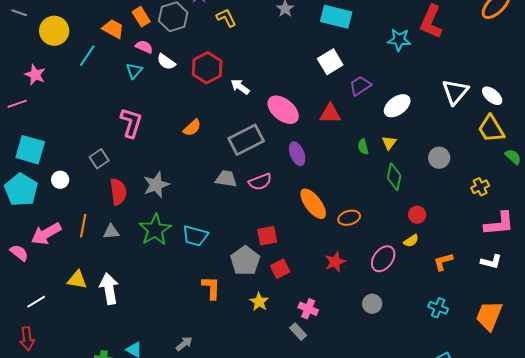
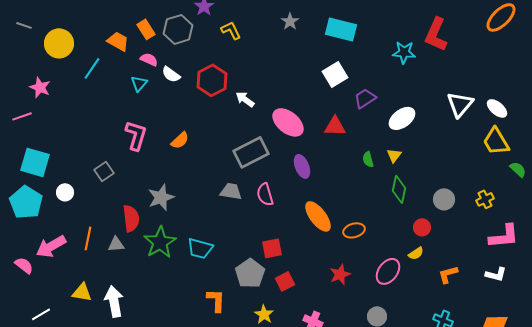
orange semicircle: (192, 128) -> (180, 140), moved
gray circle: (439, 158) -> (444, 199), moved
pink semicircle: (260, 182) -> (265, 194), turned 95
red semicircle: (118, 192) -> (131, 218), moved

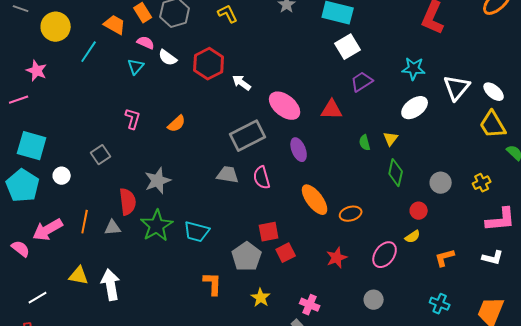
cyan star: (404, 52) -> (414, 69), moved
white square: (335, 74) -> (348, 47), moved
white ellipse: (402, 118) -> (415, 108), moved
pink L-shape: (136, 135) -> (133, 119), size x0.7
red square: (285, 281) -> (286, 253), moved

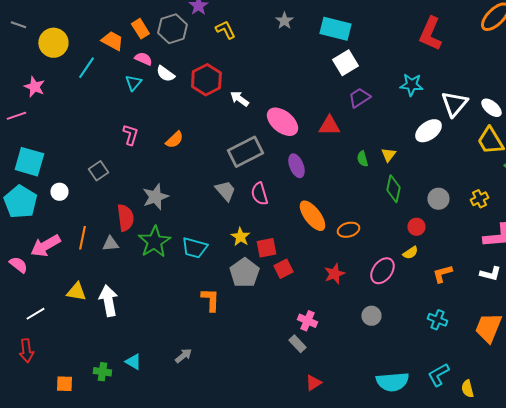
white ellipse: (415, 108) -> (428, 131), moved
gray trapezoid: (228, 175) -> (225, 191), turned 40
yellow star: (261, 298) -> (240, 237), moved

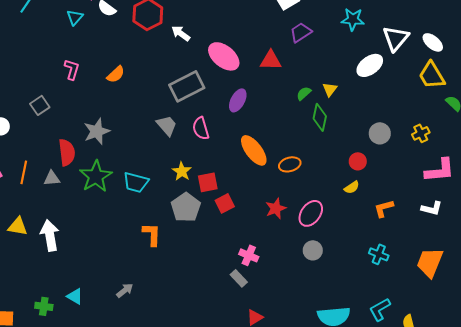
green semicircle: (362, 159) -> (304, 93), turned 63
purple ellipse: (296, 166) -> (238, 100), turned 50
green diamond: (393, 189) -> (320, 117), moved
pink ellipse: (382, 271) -> (311, 213), moved

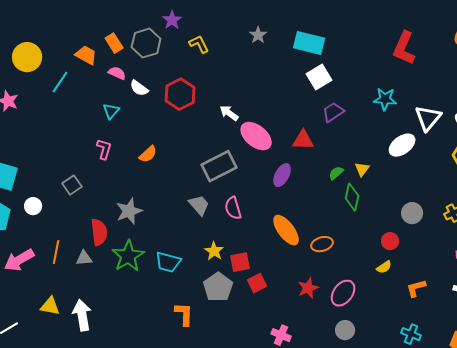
cyan triangle: (75, 17) -> (111, 111), moved
white arrow: (181, 33) -> (229, 113), moved
purple ellipse: (238, 100) -> (282, 175), moved

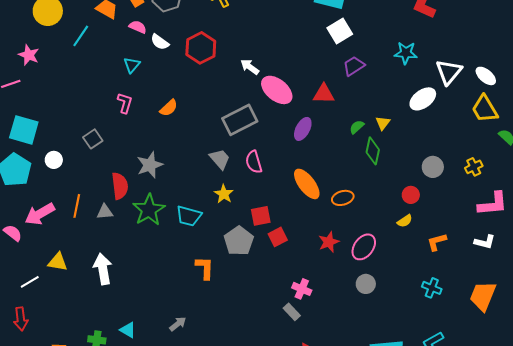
yellow star: (214, 251) -> (224, 194), moved
yellow triangle: (50, 306) -> (58, 262), moved

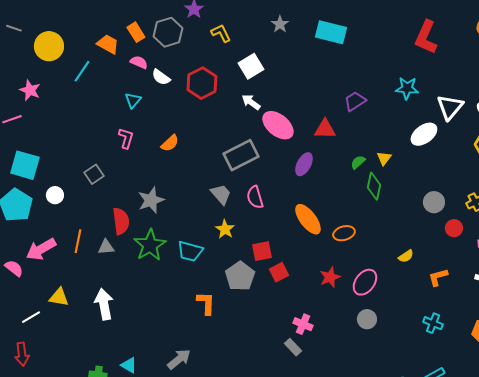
white square: (340, 31) -> (251, 66), moved
red circle: (411, 195) -> (454, 228), moved
gray arrow: (178, 324) -> (179, 359), size x1.4

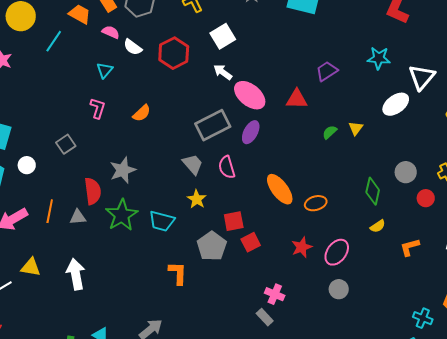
purple ellipse: (304, 164) -> (251, 132), moved
green diamond: (374, 186) -> (373, 191), moved
cyan cross: (433, 323) -> (423, 318), moved

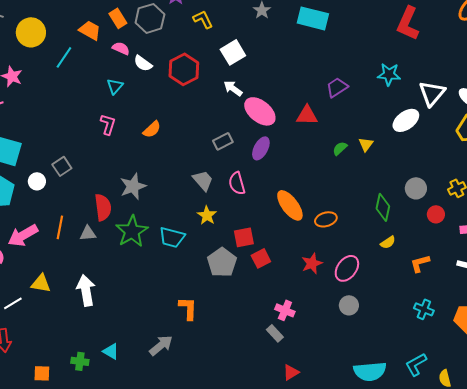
gray rectangle: (213, 125) -> (223, 141), size x0.6
gray square: (66, 144) -> (62, 166), moved
orange L-shape: (178, 273) -> (188, 308), moved
cyan cross: (423, 318) -> (424, 309), moved

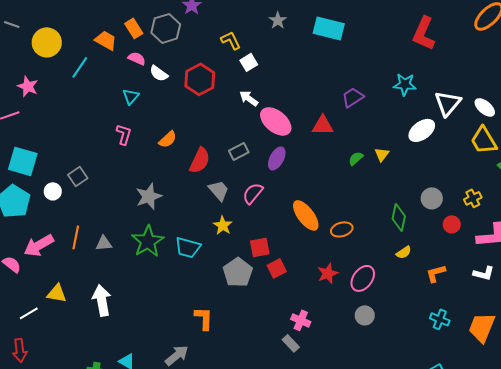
yellow L-shape: (203, 19) -> (231, 40), moved
white square: (233, 52) -> (249, 62), size x0.7
pink semicircle: (237, 183) -> (253, 193), turned 55
red semicircle: (103, 207) -> (200, 160), moved, turned 32

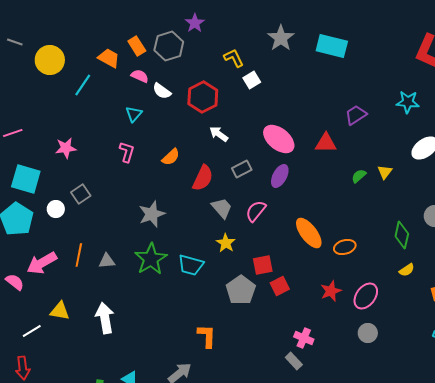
gray star: (278, 20) -> (281, 38), size x1.5
pink star: (28, 86) -> (66, 148), moved, turned -30
white arrow: (249, 98) -> (219, 134), moved

